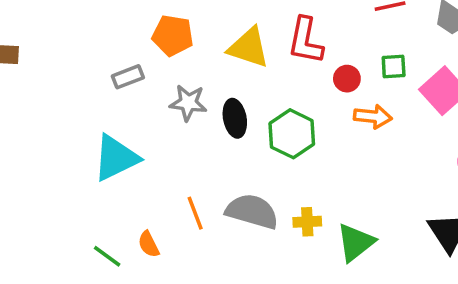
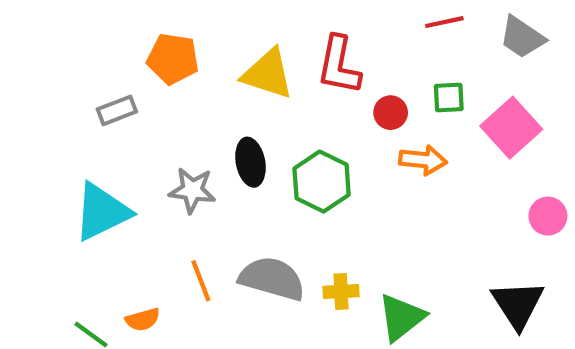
gray star: (188, 103) -> (192, 190), moved
orange semicircle: (149, 244) -> (143, 320), turned -80

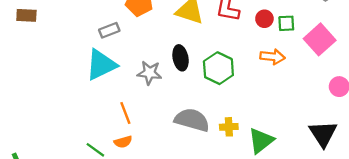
red circle: (391, 113) -> (264, 19), moved
cyan triangle: (102, 212) -> (101, 65), moved
orange line: (201, 281) -> (125, 113), moved

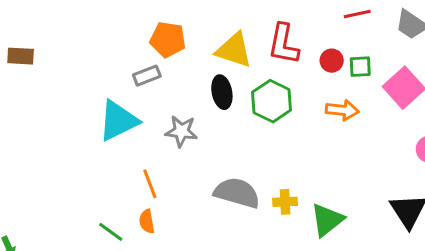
gray rectangle: (109, 30) -> (147, 76), moved
black ellipse: (181, 58) -> (222, 92), moved
green hexagon: (218, 68) -> (272, 101), moved
orange semicircle: (123, 142) -> (147, 221), turned 96

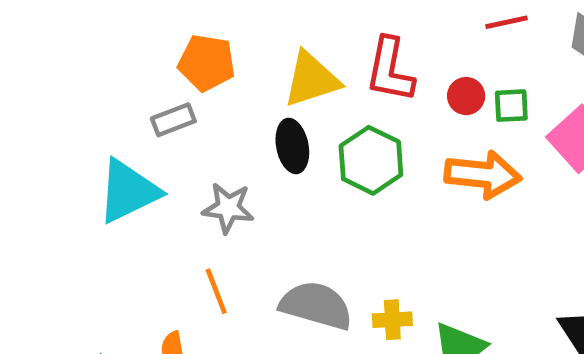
yellow triangle: (234, 50) -> (311, 79), turned -36
orange arrow: (342, 110) -> (483, 175), size x1.4
orange line: (150, 184) -> (216, 291), moved

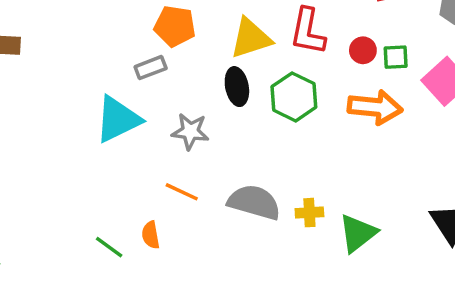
orange line: (216, 291) -> (182, 192), turned -44

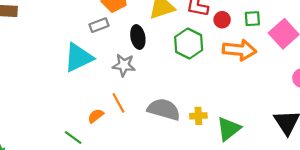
red circle: (363, 50) -> (222, 20), moved
black ellipse: (237, 87) -> (138, 37), moved
orange line: (182, 192) -> (118, 103), turned 36
orange semicircle: (151, 235) -> (96, 116), moved, turned 63

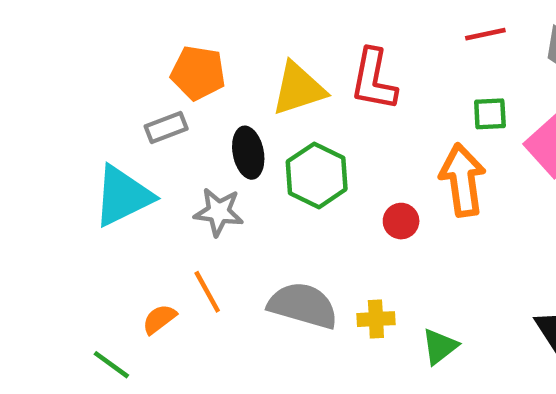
red circle: (222, 20) -> (401, 221), moved
green hexagon: (189, 43) -> (317, 175), moved
orange arrow: (239, 50) -> (463, 180), turned -104
green triangle: (229, 129) -> (440, 346), size x0.7

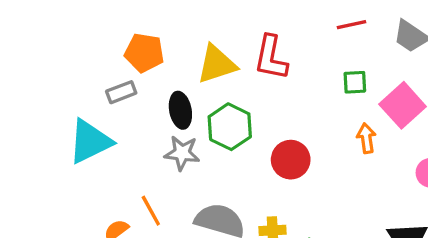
orange arrow: (463, 180) -> (366, 138), moved, size x0.6
gray star: (219, 212) -> (182, 153), moved
red circle: (401, 221) -> (291, 160), size x1.5

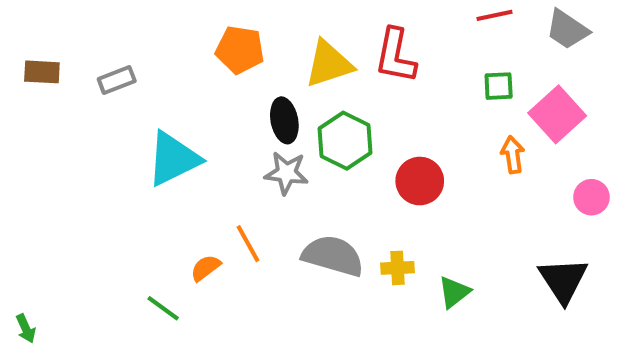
gray rectangle: (121, 92) -> (117, 80), moved

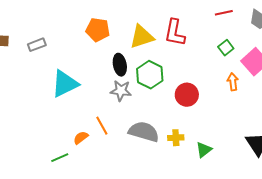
green square: (499, 86) -> (226, 48), turned -35
green line: (163, 308) -> (60, 158), turned -60

